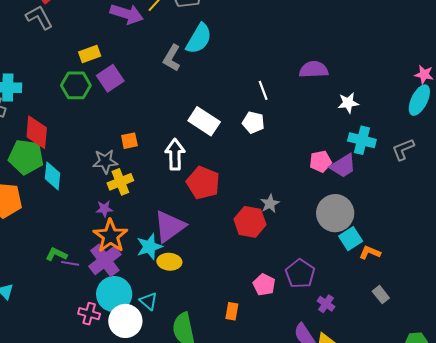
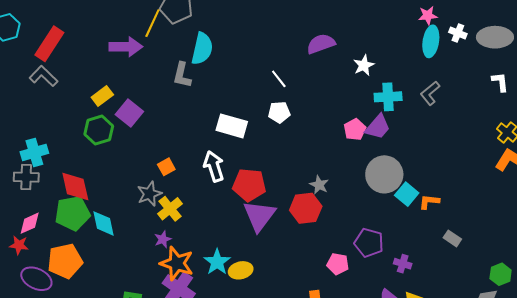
purple triangle: (170, 226) -> (259, 216), moved

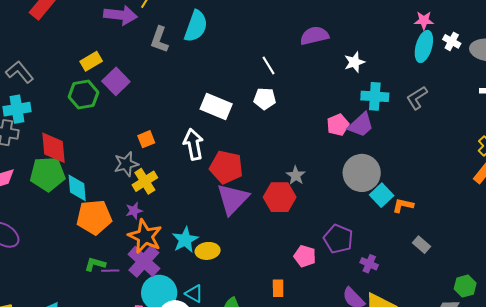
gray L-shape: (182, 75) -> (159, 40), moved
gray L-shape: (43, 76) -> (20, 72), moved
orange pentagon: (65, 261) -> (94, 217), moved

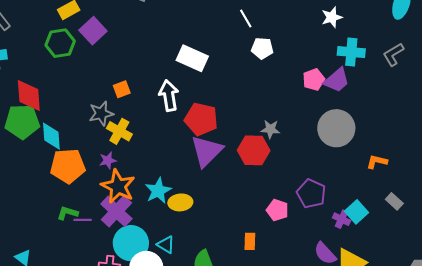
white pentagon: (265, 99) -> (262, 48), moved
gray star: (296, 175) -> (270, 129), turned -30
yellow cross: (145, 181) -> (119, 131), turned -30
cyan square: (382, 195) -> (356, 212), moved

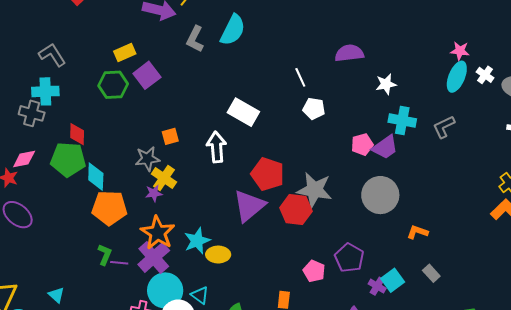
red diamond: (29, 96) -> (77, 134), size x0.7
red pentagon: (201, 119) -> (268, 174), moved
gray star: (270, 129) -> (314, 190), size x1.8
purple star: (108, 160) -> (154, 193), moved
green L-shape: (67, 213) -> (105, 255), turned 90

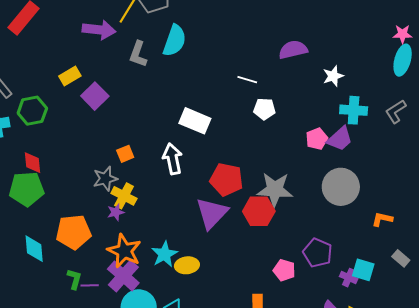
white line: (300, 77) -> (247, 80), turned -42
green hexagon: (113, 85) -> (32, 111), moved
cyan diamond: (96, 177) -> (34, 249), moved
cyan square: (393, 280) -> (363, 270), turned -30

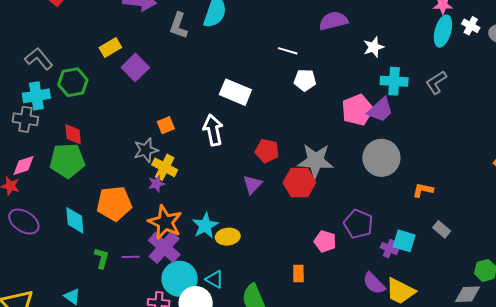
pink pentagon: (317, 139) -> (357, 110), size x1.4
red pentagon: (226, 180) -> (267, 151), size x0.7
purple triangle: (212, 213) -> (252, 184), size x0.6
green L-shape: (74, 279) -> (102, 258), moved

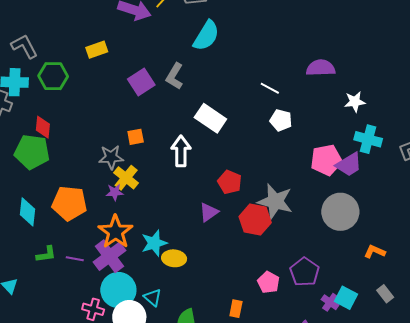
gray L-shape: (178, 26) -> (175, 76), moved
purple square: (135, 67) -> (141, 82), moved
green L-shape: (102, 258) -> (46, 254), turned 55

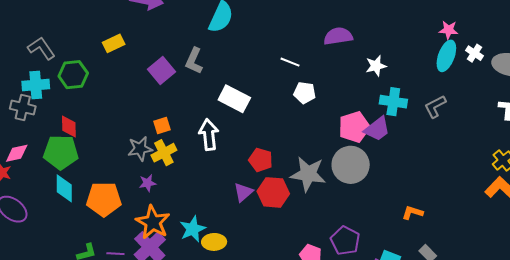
yellow cross: (126, 178) -> (164, 153), moved, turned 30
cyan diamond: (28, 212) -> (64, 188), moved
gray circle: (340, 212) -> (351, 165), moved
red hexagon: (255, 220) -> (273, 192), moved

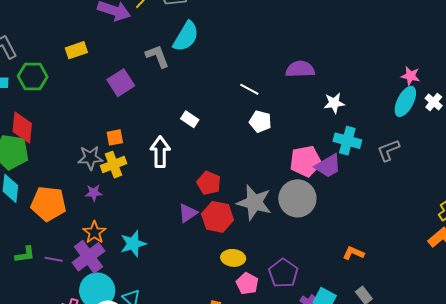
gray L-shape: (194, 61) -> (157, 56), moved, turned 128
white rectangle: (234, 99) -> (190, 119), size x0.6
red diamond: (69, 127) -> (22, 128), size x1.4
orange star: (153, 222) -> (94, 232), size x0.7
yellow ellipse: (214, 242) -> (233, 258), moved

